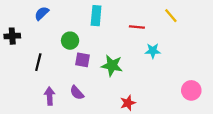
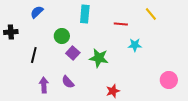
purple square: (82, 60) -> (73, 53), turned 32

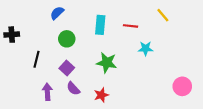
blue semicircle: (37, 12) -> (57, 13), moved
cyan rectangle: (85, 14) -> (100, 25), moved
purple square: (73, 53) -> (67, 68), moved
red star: (113, 91) -> (101, 95), moved

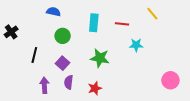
blue semicircle: (57, 13) -> (53, 12), turned 56
black cross: (12, 35) -> (11, 32), turned -32
purple semicircle: (73, 89) -> (69, 82), turned 48

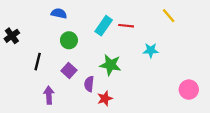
cyan rectangle: (94, 23) -> (104, 26), turned 30
red line: (122, 24) -> (126, 26), moved
purple semicircle: (69, 82) -> (89, 84), moved

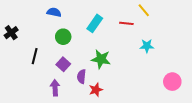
yellow line: (169, 16) -> (144, 10), moved
red line: (126, 26) -> (126, 23), moved
cyan star: (151, 50) -> (147, 46), moved
purple arrow: (49, 95) -> (55, 88), moved

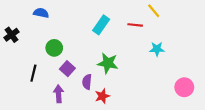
blue semicircle: (54, 12) -> (41, 13), moved
green circle: (63, 37) -> (54, 48), moved
black line: (35, 56) -> (33, 73), moved

